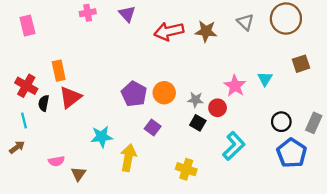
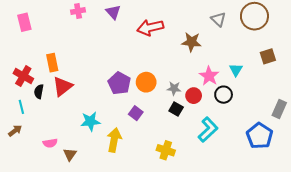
brown star: (206, 31) -> (192, 42), moved
black circle: (281, 122) -> (224, 95), moved

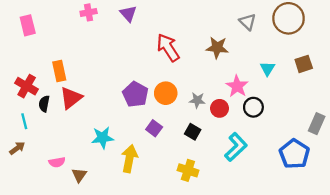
red arrow: (150, 28) -> (168, 48), moved, turned 70
cyan triangle: (236, 70) -> (267, 69), moved
black square: (176, 109) -> (193, 132), moved

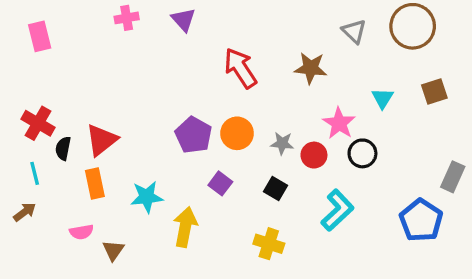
orange rectangle: (59, 71) -> (95, 183), moved

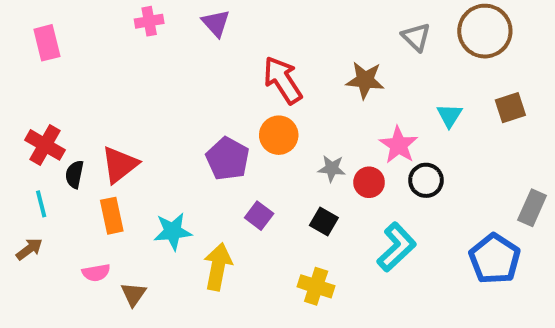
orange circle: (237, 133) -> (279, 135), moved

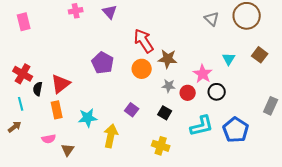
brown star: (365, 80) -> (168, 59), moved
brown square: (510, 108) -> (260, 55), turned -35
purple pentagon: (228, 159) -> (103, 63), moved
cyan L-shape: (397, 247) -> (202, 126), turned 30
blue pentagon: (495, 259) -> (236, 130), moved

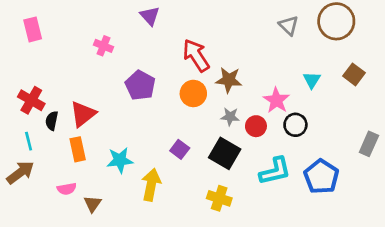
pink cross: (76, 11) -> (103, 46), moved, turned 32
black square: (165, 113) -> (225, 153), size x1.6
brown arrow: (15, 127) -> (20, 172), size x1.5

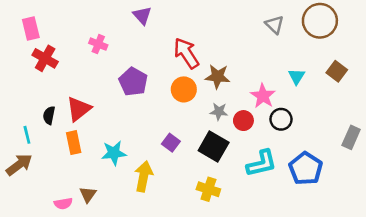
red cross: (31, 100) -> (45, 58), moved
pink semicircle: (67, 189) -> (63, 204), moved

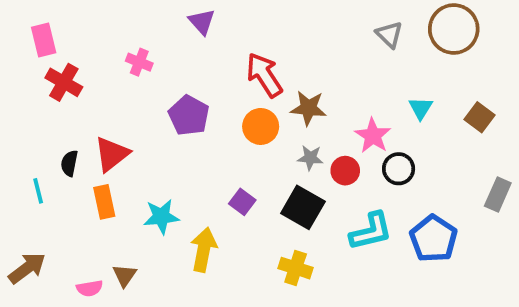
brown square: (337, 71) -> (479, 117), moved
brown arrow: (19, 165) -> (27, 268), moved

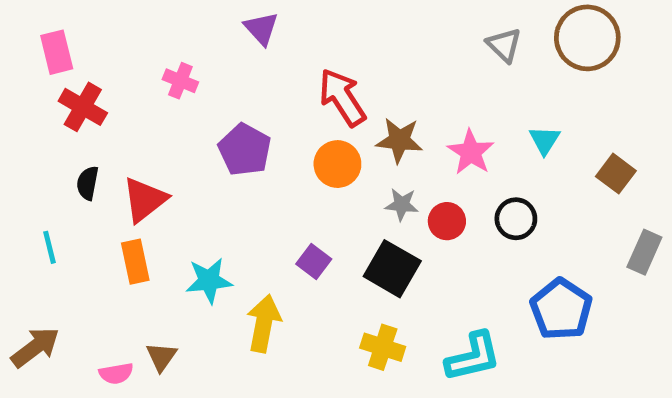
brown square: (479, 117) -> (616, 174), moved
pink star: (373, 136) -> (471, 152), moved
black semicircle: (69, 163) -> (88, 183), moved
cyan L-shape: (371, 231) -> (473, 357), moved

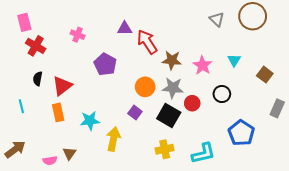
purple triangle: (261, 28) -> (125, 28), moved, turned -49
orange circle: (337, 164) -> (145, 87), moved
gray star: (402, 204) -> (173, 88), size x1.5
red circle: (447, 221) -> (192, 103), moved
yellow cross: (383, 347) -> (165, 149), turned -30

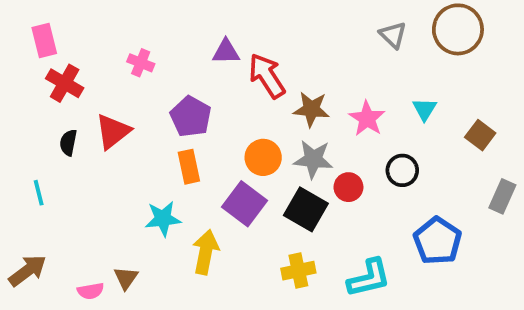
red triangle: (62, 86) -> (113, 131), moved
orange rectangle: (58, 112) -> (189, 167), moved
purple square: (135, 112) -> (245, 204), size x1.6

